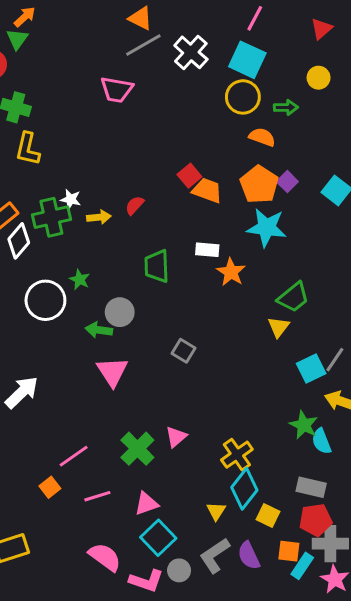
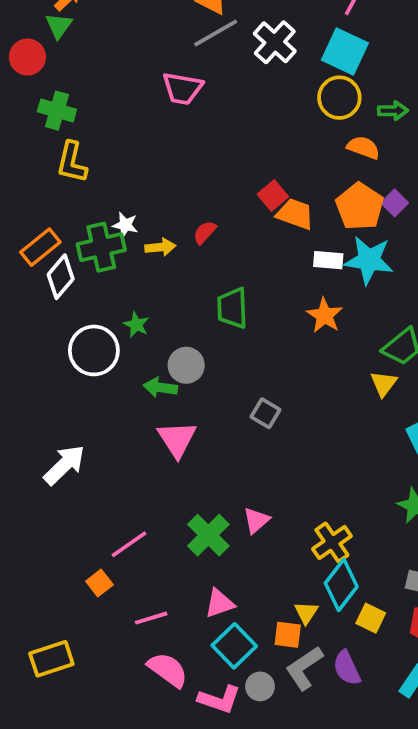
white rectangle: (207, 250) -> (328, 260), moved
pink line: (97, 496) -> (151, 618), moved
orange square: (289, 551) -> (288, 635), moved

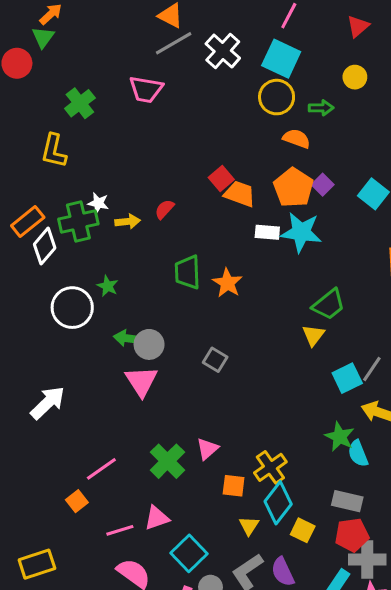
green cross: (57, 111) -> (80, 103), moved, turned 36
orange star: (325, 315) -> (227, 283), moved
gray circle: (186, 365) -> (149, 344), moved
pink triangle: (219, 603) -> (157, 518), moved
orange square: (288, 635) -> (234, 486), moved

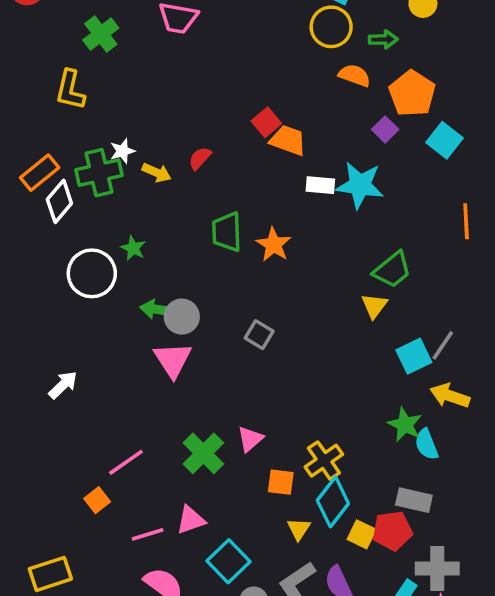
orange pentagon: (293, 188) -> (412, 93), moved
white star: (98, 203) -> (122, 151), turned -30
yellow arrow: (128, 221) -> (157, 173), turned 30
white arrow: (48, 403) -> (63, 385), size x0.7
red pentagon: (352, 535) -> (392, 531), moved

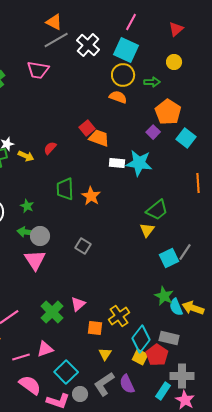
orange semicircle: (355, 75) -> (118, 97), moved
green star: (133, 248) -> (27, 206), moved
yellow arrow: (450, 396) -> (193, 308), moved
cyan diamond: (333, 502) -> (141, 339), moved
red pentagon: (392, 531) -> (157, 355), turned -30

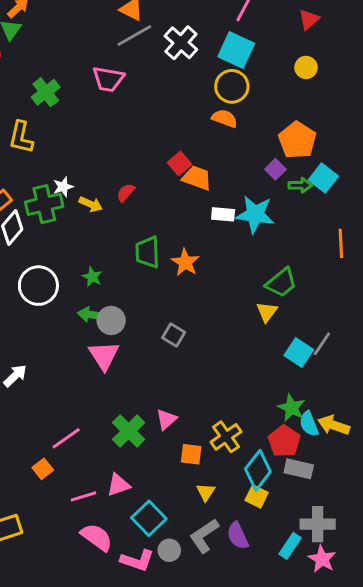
green arrow: (152, 82) -> (300, 185), moved
cyan square: (169, 258) -> (299, 352), turned -30
red pentagon: (157, 355) -> (284, 441), moved

